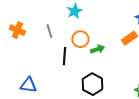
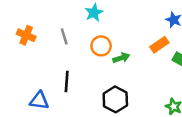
black line: (64, 56) -> (67, 82), moved

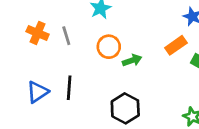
orange cross: (26, 35) -> (38, 33), moved
blue triangle: (39, 101) -> (38, 92), moved, turned -42

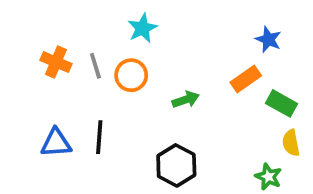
orange circle: (109, 47) -> (131, 75), moved
blue triangle: (38, 92) -> (56, 143), turned 30

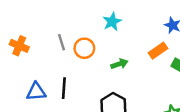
cyan star: (142, 28) -> (112, 22), moved
orange cross: (56, 62) -> (19, 46), moved

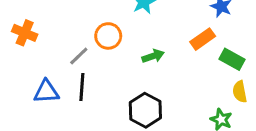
gray line: (61, 42) -> (79, 56), moved, turned 63

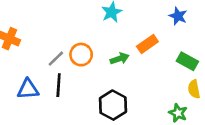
orange circle: (108, 36) -> (81, 55), moved
orange rectangle: (203, 39) -> (147, 44), moved

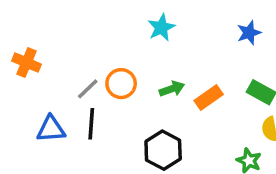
blue star: (178, 16) -> (249, 33), turned 30
orange rectangle: (147, 44) -> (209, 98), moved

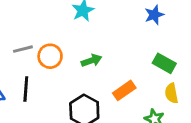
gray line: (88, 89) -> (23, 49), moved, turned 30
orange rectangle: (209, 98) -> (124, 90), moved

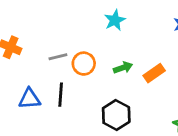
orange rectangle: (124, 90) -> (154, 73), moved

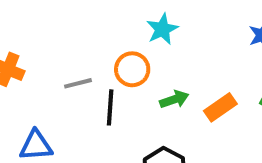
orange circle: (84, 64) -> (132, 69), moved
black line: (61, 95) -> (110, 107), moved

